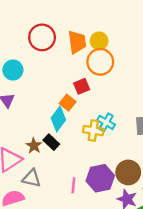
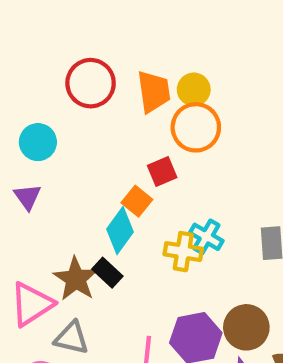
brown star: (34, 146) -> (76, 279), size x1.5

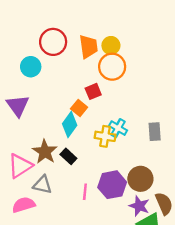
cyan circle: (38, 142) -> (31, 67), moved
purple triangle: (27, 197) -> (18, 106), size x1.5
black rectangle: (107, 273) -> (68, 156), moved

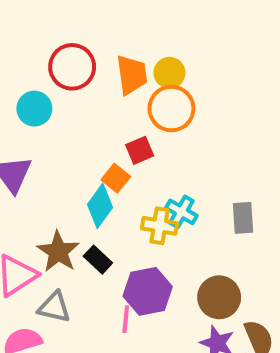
purple hexagon: (112, 185) -> (148, 291), moved

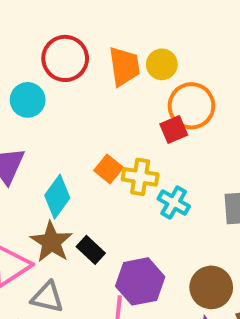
orange circle: (171, 109) -> (191, 106), moved
red square: (140, 150) -> (174, 129), moved
cyan diamond: (100, 206) -> (57, 197), moved
yellow cross: (160, 226) -> (140, 177), moved

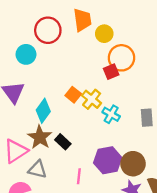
orange trapezoid: (124, 66) -> (82, 20), moved
yellow cross: (140, 177) -> (92, 99), turned 30
purple hexagon: (140, 281) -> (108, 160), moved

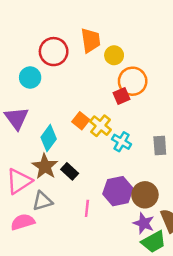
gray triangle: (37, 169) -> (42, 201), turned -30

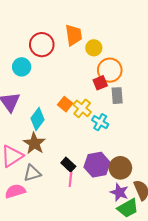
gray rectangle: (160, 145) -> (117, 96), moved
black rectangle: (70, 171) -> (68, 165), moved

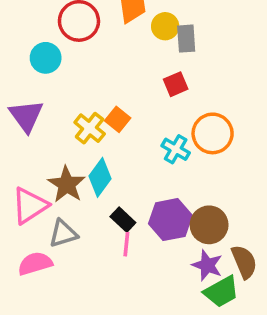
orange circle: (110, 70) -> (213, 133), moved
gray rectangle: (117, 96) -> (186, 39), moved
yellow cross: (82, 108) -> (90, 128), moved
cyan diamond: (38, 119) -> (100, 177), moved

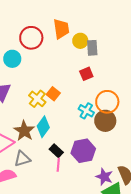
brown circle: (209, 225) -> (105, 121), moved

